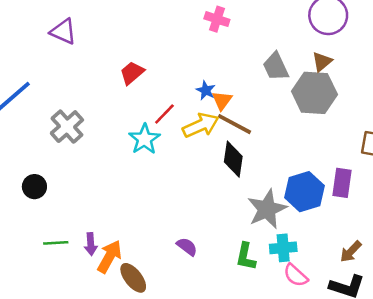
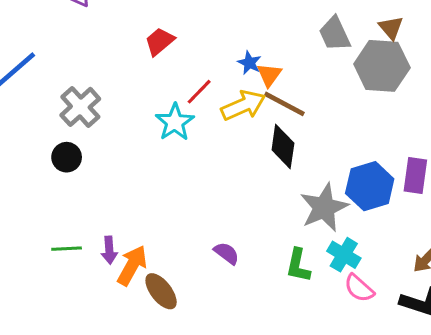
brown triangle: (322, 62) -> (391, 28), turned -30
black circle: (34, 187) -> (67, 157), moved
cyan cross: (283, 248) -> (344, 255), turned 36

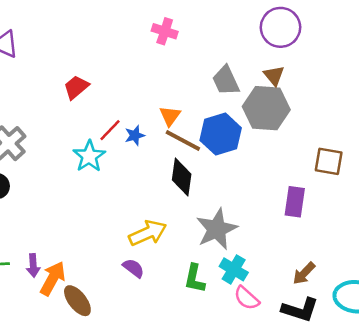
blue star: (249, 63) -> (135, 135), moved, turned 30
yellow arrow: (243, 105) -> (148, 233), moved
blue hexagon: (370, 186) -> (221, 134), moved

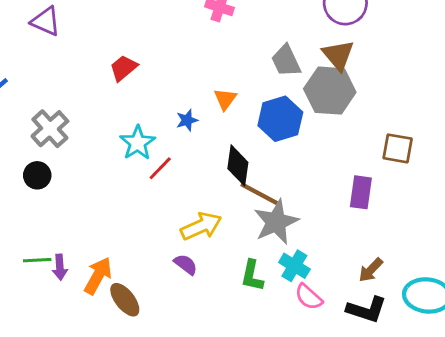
brown triangle: (274, 75) -> (338, 55), size x1.4
red line: (110, 130) -> (160, 168), moved
brown line: (183, 141) -> (259, 194), moved
purple arrow: (33, 266) -> (60, 267), moved

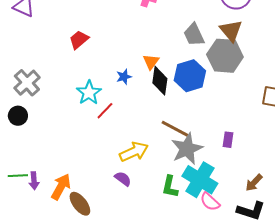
black diamond: (238, 165) -> (160, 81), moved
purple rectangle: (361, 192) -> (228, 140), moved, size x0.7
cyan cross: (294, 266) -> (200, 180), size x1.6

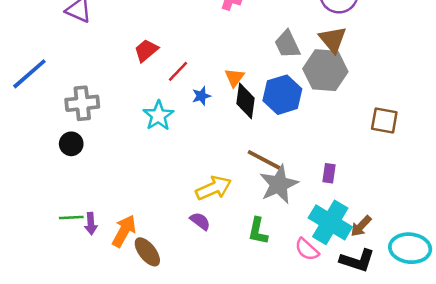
gray cross: (27, 83) -> (82, 103), turned 36
red line: (105, 111) -> (178, 71), moved
cyan cross: (200, 180) -> (330, 222), moved

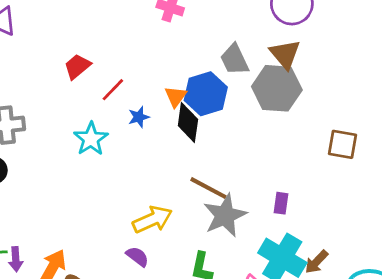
blue hexagon: (282, 95) -> (206, 94), moved

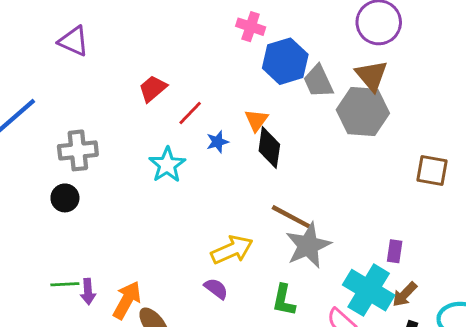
blue hexagon: (206, 94) -> (285, 61), moved
purple rectangle: (281, 203) -> (395, 251), moved

